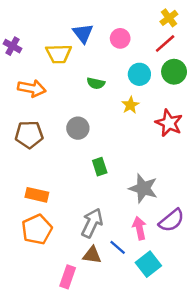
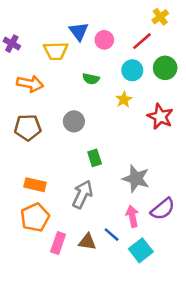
pink circle: (120, 38) -> (104, 40), moved
red line: (165, 44) -> (142, 41), moved
gray arrow: (92, 223) -> (82, 194), moved
pink rectangle: (68, 277) -> (58, 243), moved

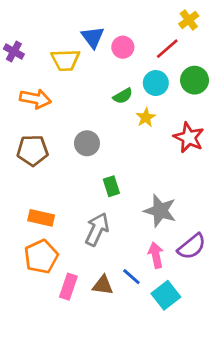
green semicircle: (91, 79) -> (123, 96), moved, turned -42

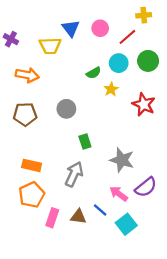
yellow cross: (189, 20) -> (144, 15), turned 32
pink circle: (123, 47) -> (100, 28), moved
pink arrow: (156, 255) -> (119, 194), turned -42

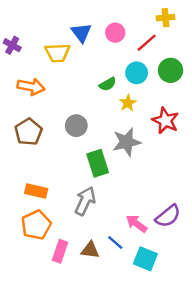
brown pentagon: (25, 114) -> (29, 132), turned -30
green rectangle: (85, 141) -> (98, 163), size x1.5
gray star: (122, 160) -> (127, 142), moved, turned -30
cyan square: (126, 224) -> (145, 259), turned -30

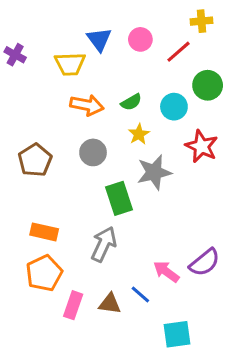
cyan circle: (137, 73) -> (174, 107), moved
orange arrow: (31, 87) -> (87, 105), moved
yellow star: (128, 103) -> (139, 134), moved
cyan square: (145, 259) -> (177, 334), moved, turned -30

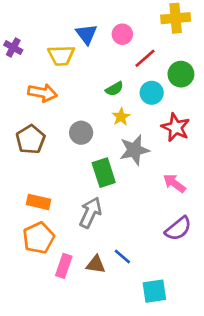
yellow cross: (201, 21) -> (176, 18), size x1.5
red line: (179, 52) -> (145, 58), moved
orange arrow: (87, 105) -> (42, 93), moved
pink arrow: (166, 272) -> (174, 183), moved

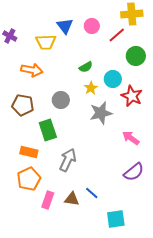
red line: (145, 58) -> (117, 35), moved
cyan circle: (152, 93) -> (113, 79), moved
brown pentagon: (31, 139) -> (23, 105), turned -30
green rectangle: (104, 173) -> (48, 130), moved

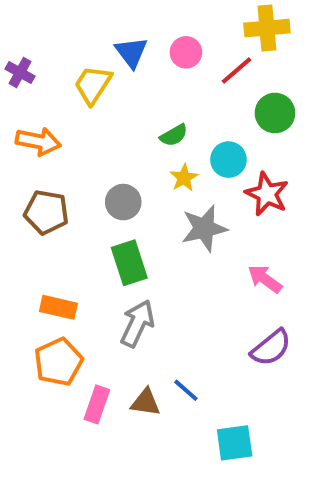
yellow trapezoid: (46, 42) -> (93, 85), turned 125
orange arrow: (32, 70) -> (38, 141), moved
green rectangle: (48, 130) -> (129, 263), moved

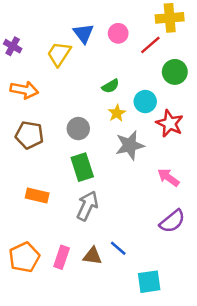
orange pentagon: (58, 362) -> (24, 257), moved

